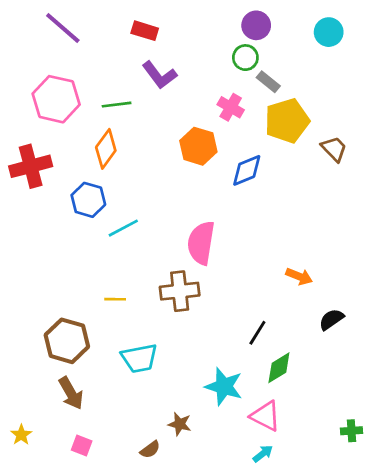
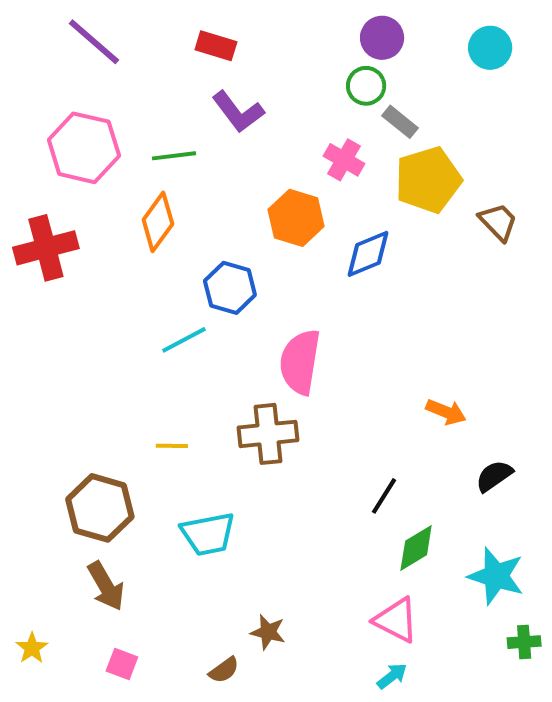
blue hexagon: (88, 200) -> (230, 288), moved
cyan star: (224, 386) -> (496, 576), moved

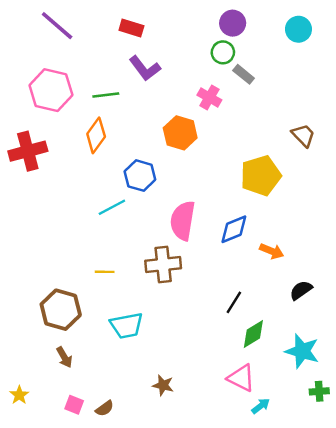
yellow pentagon: (428, 180) -> (261, 176), moved
blue diamond: (368, 254) -> (234, 229), moved
brown arrow: (106, 586) -> (64, 357), size x0.7
brown semicircle: (224, 670) -> (105, 408), moved
cyan arrow: (392, 676) -> (261, 406), moved

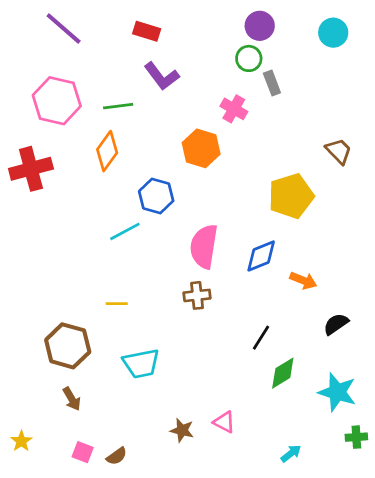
gray rectangle: (244, 74) -> (272, 83), turned 30
brown cross: (163, 265) -> (197, 295), moved, size x0.7
pink triangle: (241, 378) -> (224, 422), moved, size x0.7

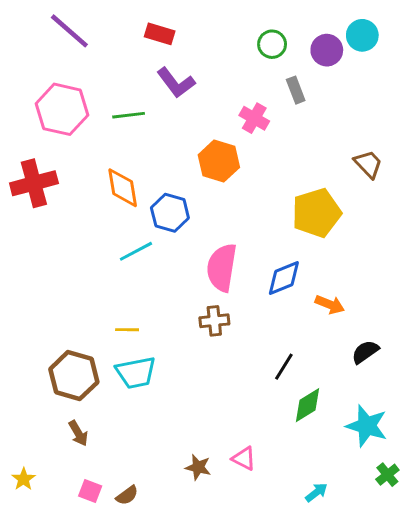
purple circle: (260, 26) -> (327, 50), moved
green circle: (249, 58) -> (272, 44), moved
orange diamond: (107, 151) -> (123, 188), moved, turned -45
cyan trapezoid: (141, 364) -> (136, 373), moved
green cross: (356, 437) -> (387, 475), turned -35

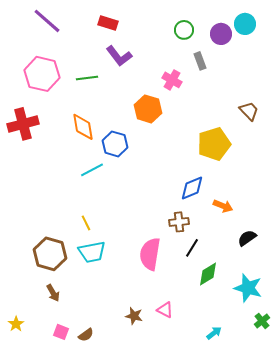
pink semicircle: (222, 268) -> (150, 254), moved
brown cross: (214, 321) -> (179, 222), moved
yellow line: (127, 330) -> (86, 223), turned 63

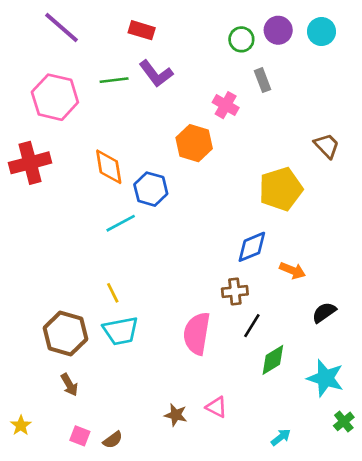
purple circle: (221, 34) -> (278, 30), moved
green line: (87, 78) -> (114, 80), moved

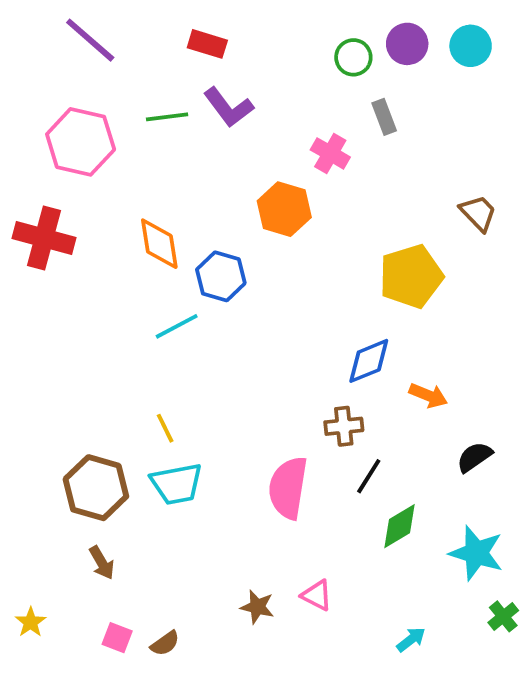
red cross: (30, 163) -> (44, 238), turned 30

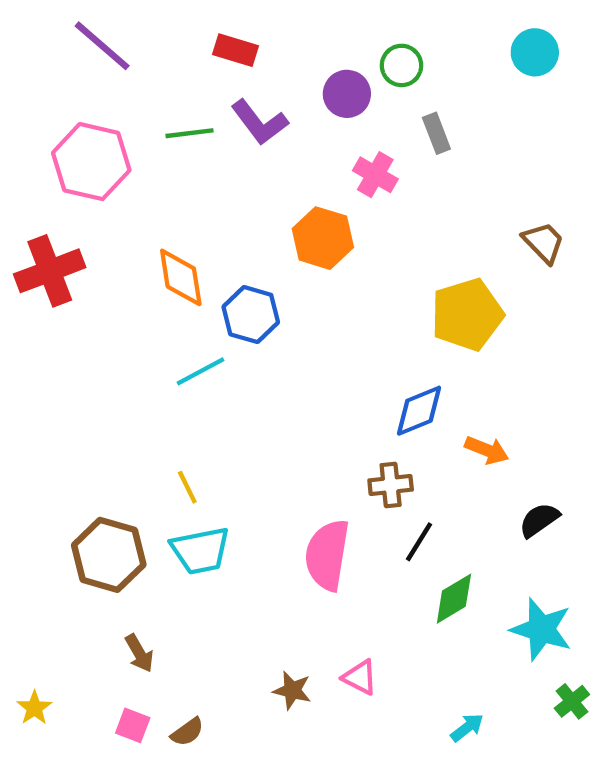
purple circle: (407, 44) -> (347, 94), moved
red cross: (44, 238) -> (50, 271), turned -36
brown arrow: (102, 563) -> (139, 653), moved

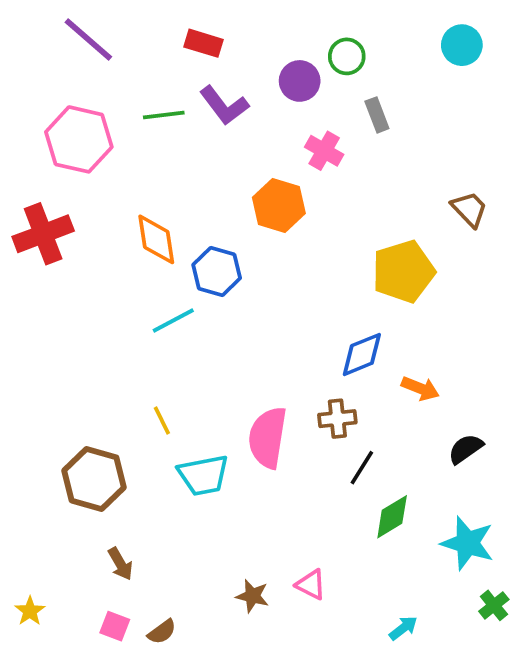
cyan trapezoid: (200, 551) -> (203, 475), moved
pink semicircle: (327, 555) -> (268, 437), moved

